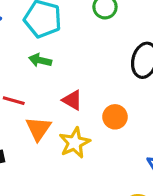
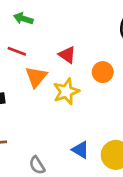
green arrow: (40, 60) -> (23, 19), moved

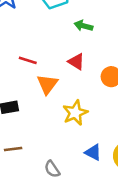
green arrow: (23, 19) -> (83, 26), moved
yellow star: (66, 91) -> (75, 113), moved

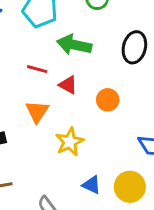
green arrow: (83, 26) -> (74, 45), size x1.6
red line: (28, 60) -> (37, 69), moved

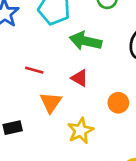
red line: (37, 69) -> (34, 70), moved
orange circle: (108, 100) -> (118, 103), moved

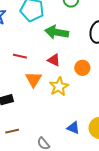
orange circle: (118, 103) -> (82, 68), moved
yellow star: (80, 131) -> (59, 87), moved

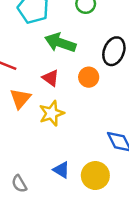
orange circle: (82, 68) -> (89, 77), moved

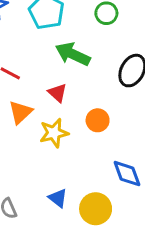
orange circle: (89, 77) -> (98, 120), moved

